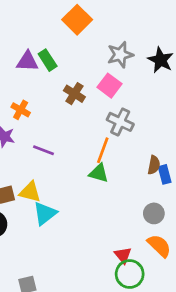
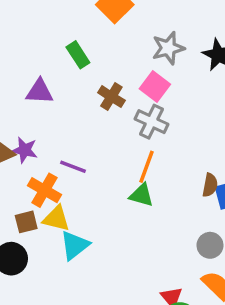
purple triangle: (27, 61) -> (40, 92), moved
orange cross: (21, 110) -> (45, 190), moved, size x1.4
gray cross: (120, 122) -> (152, 122), moved

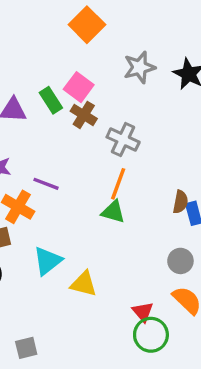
green rectangle: (78, 55) -> (51, 100), moved
pink square: (155, 87) -> (79, 87), moved
yellow triangle: (56, 219) -> (84, 284), moved

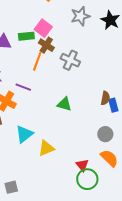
green rectangle: (51, 100) -> (26, 36), turned -63
orange line: (118, 184) -> (37, 61), moved
yellow triangle: (84, 284) -> (46, 148), turned -36

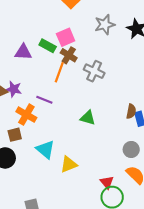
pink square: (43, 28) -> (66, 37), turned 30
green rectangle: (26, 36) -> (48, 46), turned 35
cyan triangle: (24, 134) -> (45, 149), turned -42

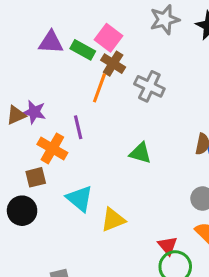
pink square: (66, 37) -> (108, 38), turned -30
purple triangle: (23, 52) -> (51, 42), moved
purple line: (44, 100) -> (78, 127), turned 56

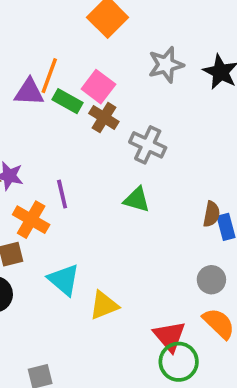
orange line: (99, 88) -> (49, 76), moved
green triangle: (140, 153) -> (137, 200), moved
red triangle: (168, 246) -> (170, 336), size x1.4

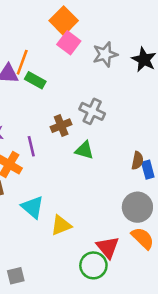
pink square: (98, 87) -> (69, 43), moved
brown cross: (104, 118) -> (61, 126), moved, turned 36
gray circle: (211, 280) -> (137, 207), size x1.5
green circle: (179, 362) -> (93, 265), moved

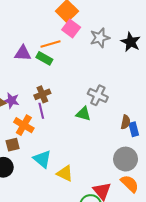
orange line: (22, 62) -> (51, 44), moved, turned 54
gray cross: (92, 111) -> (98, 95), moved
brown cross: (61, 126) -> (42, 94), moved
yellow triangle: (61, 225) -> (65, 173), turned 48

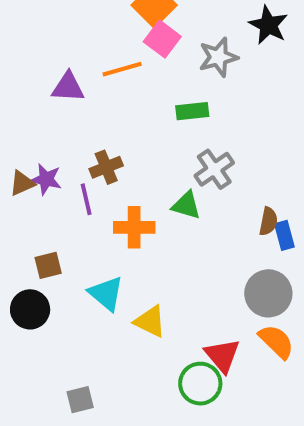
black star: (131, 42) -> (268, 25), moved
green rectangle: (44, 58) -> (192, 111), moved, turned -35
gray cross: (98, 95) -> (214, 169), turned 30
purple line: (41, 111) -> (86, 199), moved
orange cross: (24, 125) -> (134, 227), moved, turned -30

